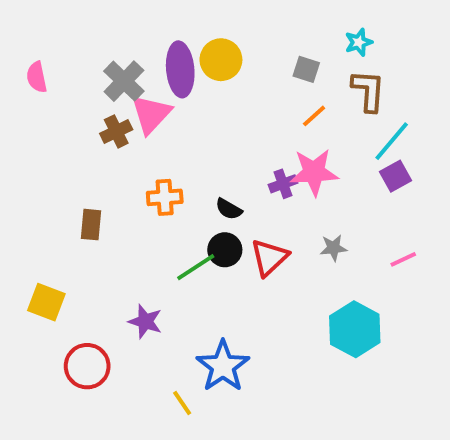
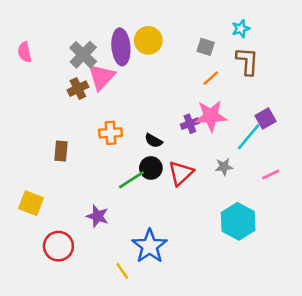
cyan line: (392, 141) -> (249, 137), moved

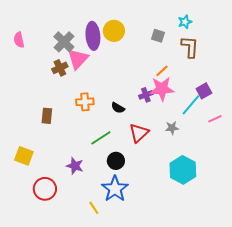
orange line: (211, 78) -> (162, 71), moved
black circle: (151, 168) -> (116, 161), moved
pink line: (271, 175) -> (215, 119), moved

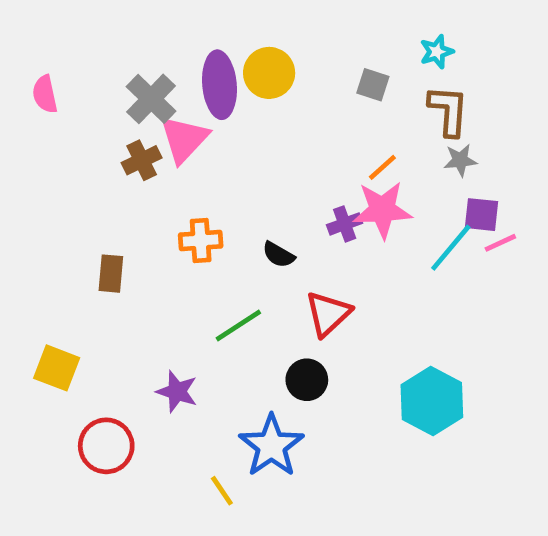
purple square: (204, 91) -> (481, 215), turned 35
pink line: (215, 119) -> (500, 243), moved
gray star: (172, 128) -> (460, 160), moved
black circle: (116, 161) -> (307, 380), moved

